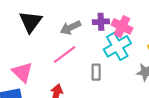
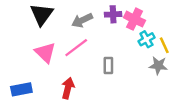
cyan cross: (117, 46) -> (146, 39), moved, size x0.6
pink triangle: (22, 72) -> (45, 52), moved

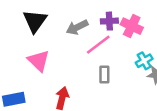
cyan cross: (146, 39) -> (144, 61), moved
pink line: (76, 48) -> (98, 45), moved

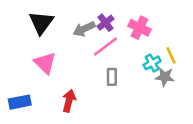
purple cross: (109, 21) -> (105, 23), moved, turned -35

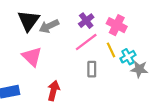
gray arrow: (84, 29) -> (49, 26), moved
yellow line: (171, 55) -> (111, 50), moved

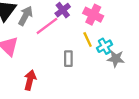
gray arrow: (49, 26) -> (25, 16), turned 144
pink line: (86, 42) -> (47, 26), moved

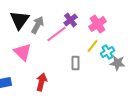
pink cross: (93, 15) -> (98, 24), turned 30
yellow line: (88, 39) -> (93, 46), turned 64

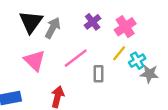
pink line: (57, 34) -> (76, 58), moved

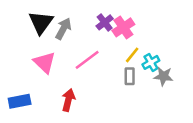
pink cross: (125, 27) -> (123, 27), moved
gray rectangle: (99, 74) -> (130, 76), moved

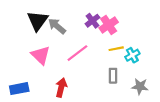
gray arrow: (63, 29) -> (57, 26), turned -78
yellow line: (132, 55) -> (116, 49), turned 40
gray rectangle: (130, 76) -> (113, 76), moved
gray star: (163, 76) -> (140, 86), moved

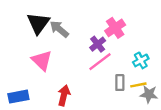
purple cross: (92, 21) -> (98, 44), moved
yellow line: (116, 49) -> (138, 85), moved
pink line: (77, 53) -> (100, 62), moved

